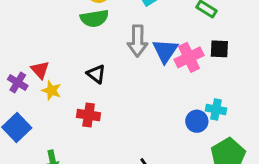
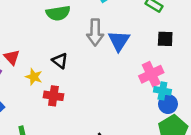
pink cross: (189, 57) -> (151, 74), moved
yellow star: (51, 90) -> (34, 77), moved
blue circle: (197, 121) -> (168, 104), moved

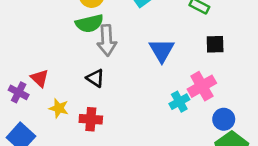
gray arrow: (95, 32) -> (107, 40), moved
yellow star: (34, 77) -> (59, 108), moved
cyan cross: (162, 91) -> (179, 102), moved, turned -35

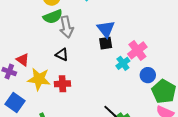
black square: (215, 44) -> (106, 43), moved
yellow star: (59, 108) -> (39, 79), size x1.6
blue circle: (224, 119) -> (148, 75), moved

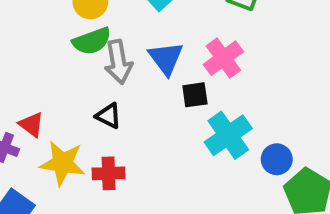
blue triangle: (106, 29) -> (166, 58), moved
pink cross: (137, 50) -> (223, 58), moved
cyan cross: (123, 63) -> (228, 135), size x1.6

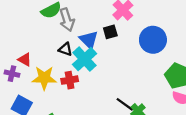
blue triangle: (166, 58) -> (89, 40), moved
cyan cross: (228, 135) -> (84, 59), moved
blue circle: (277, 159) -> (153, 40), moved, size x1.6

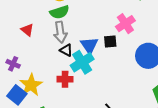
gray arrow: (67, 20) -> (60, 32), moved
red triangle: (25, 59) -> (27, 30), moved
yellow star: (44, 78) -> (31, 85), moved, turned 30

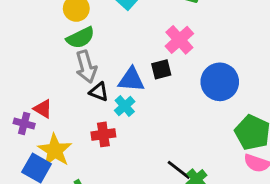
red triangle: (27, 30) -> (43, 109), moved
blue triangle: (89, 45) -> (131, 80), turned -42
cyan cross: (82, 62) -> (125, 106), size x0.6

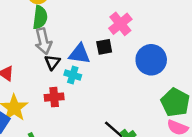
green semicircle: (80, 38) -> (40, 17), turned -60
black triangle: (99, 92) -> (52, 62), turned 42
cyan cross: (125, 106) -> (73, 75), turned -35

